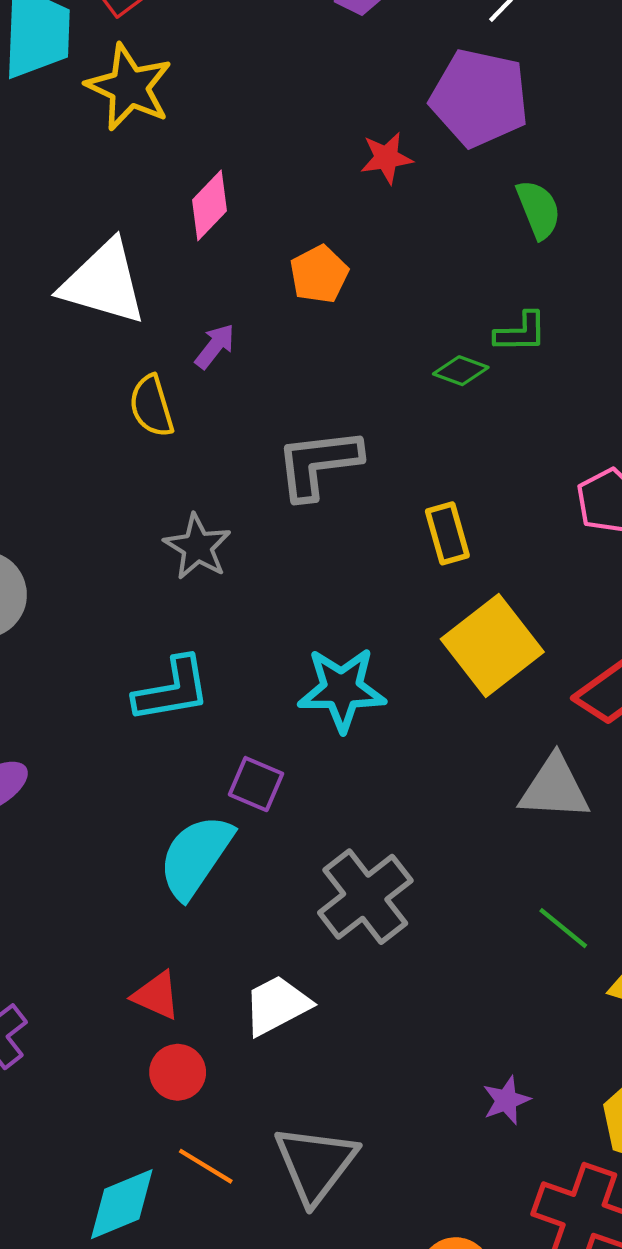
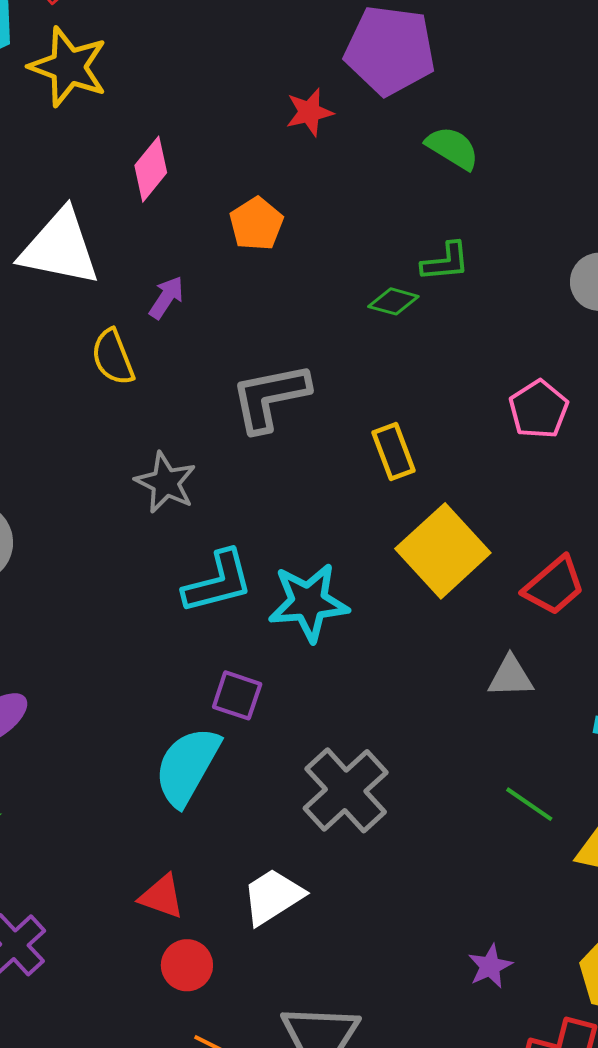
green semicircle: (538, 209) -> (452, 148), turned -32
cyan L-shape: (172, 690) -> (218, 582), moved
gray triangle: (554, 788) -> (511, 677), size x0.7

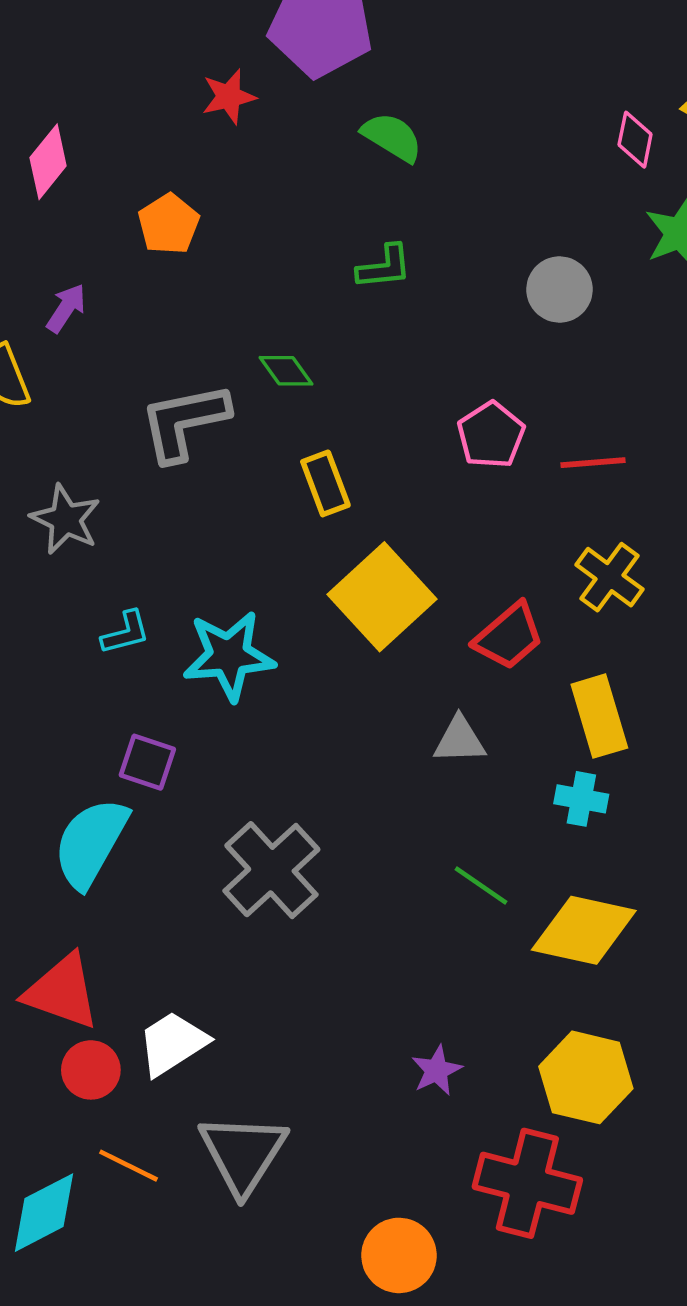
green diamond: (393, 301) -> (286, 371), moved, turned 39
cyan L-shape: (218, 582) -> (126, 633), size x0.6
white trapezoid: (273, 896) -> (173, 1043), moved
red triangle: (162, 897) -> (62, 992), size x1.5

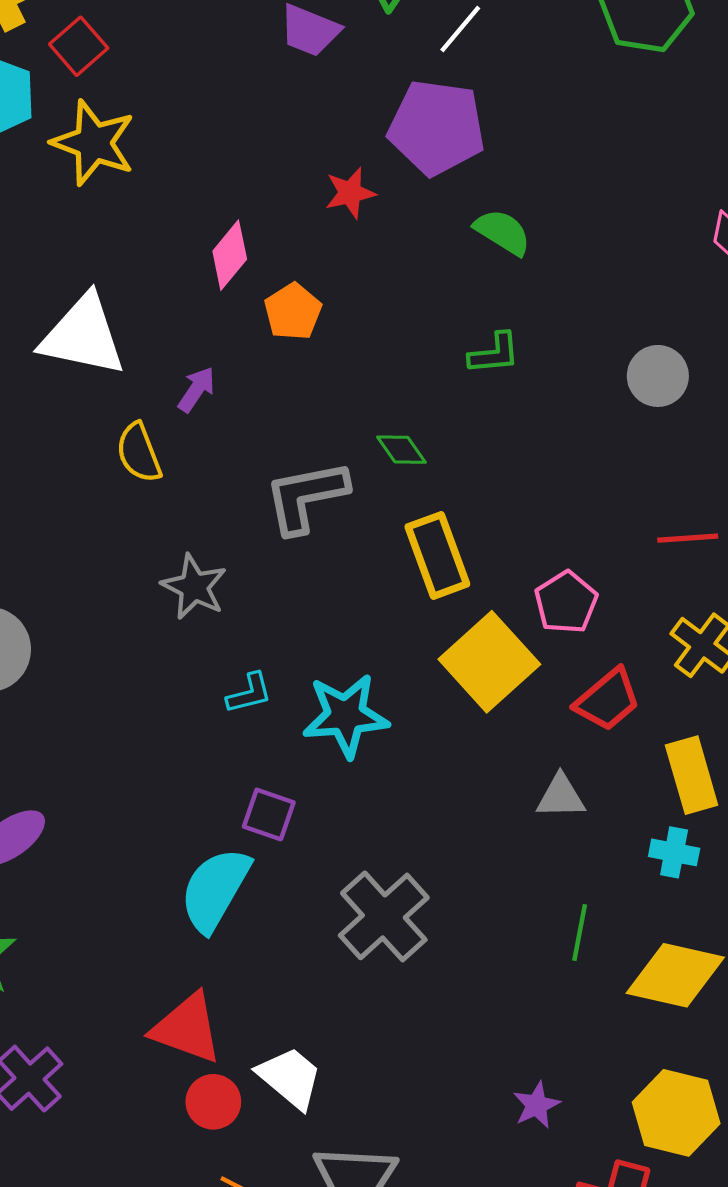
pink diamond: (48, 162) -> (230, 255), moved
pink pentagon: (491, 435) -> (566, 602), moved
yellow rectangle: (325, 483) -> (437, 555), size x1.4
green line: (481, 885) -> (580, 933), turned 66
white trapezoid: (173, 1043) -> (290, 1078), turned 72

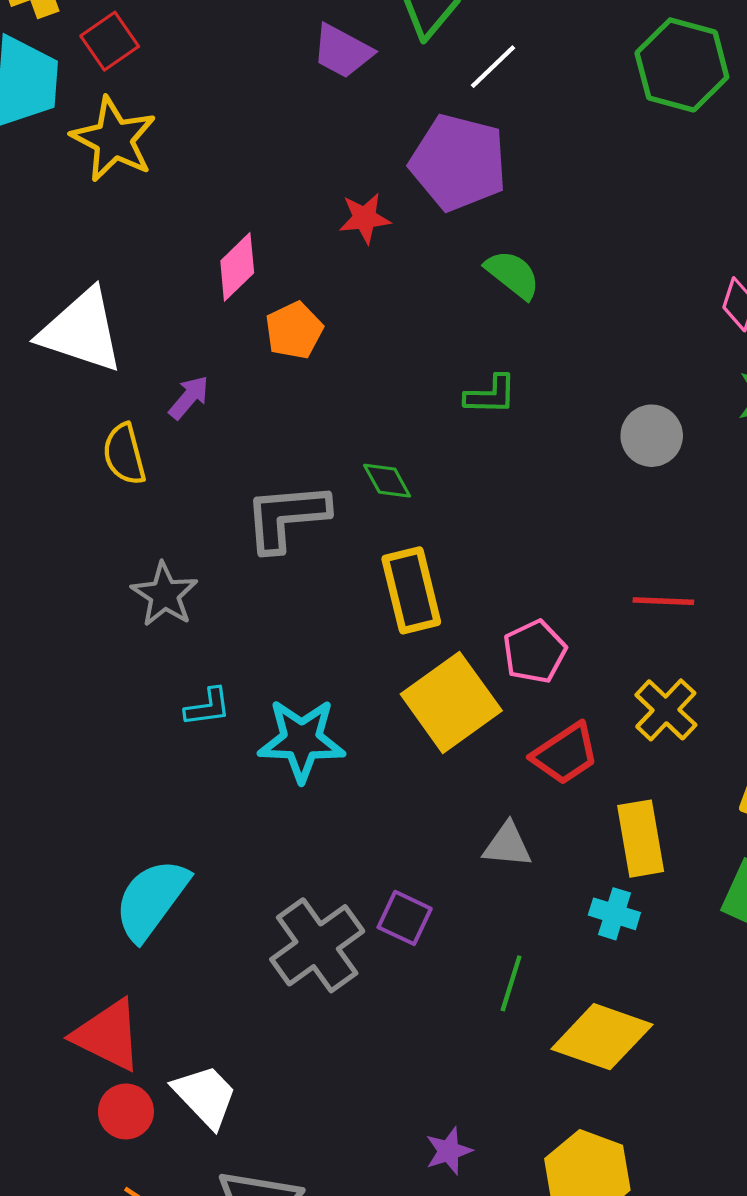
purple square: (269, 814) -> (405, 918), moved

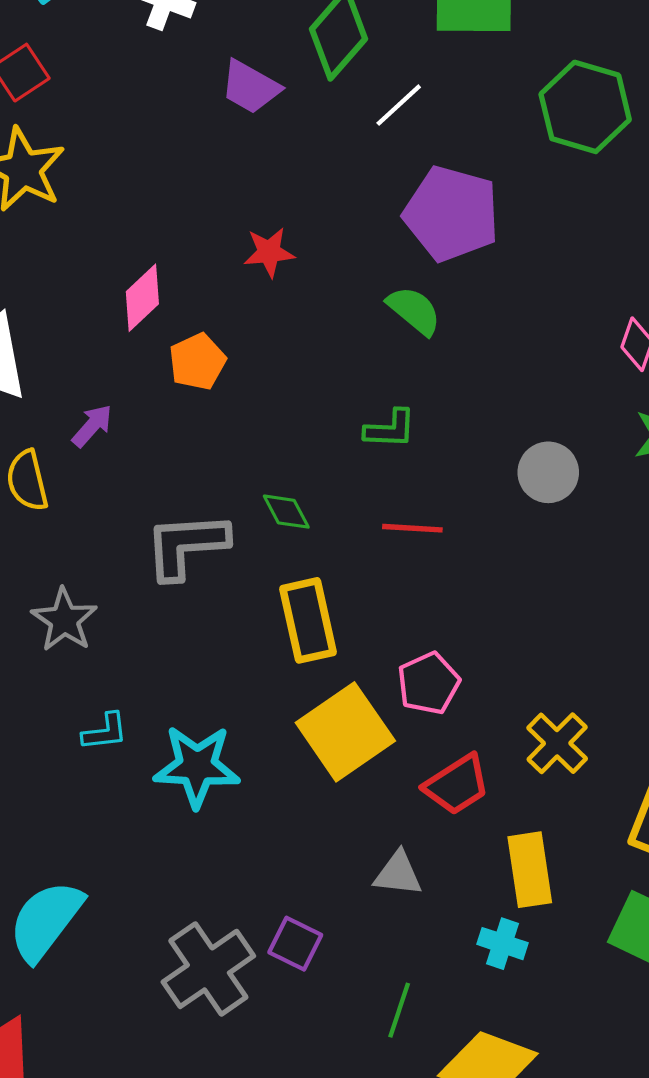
purple pentagon: (458, 162) -> (452, 214), moved
red line: (663, 601) -> (412, 528), moved

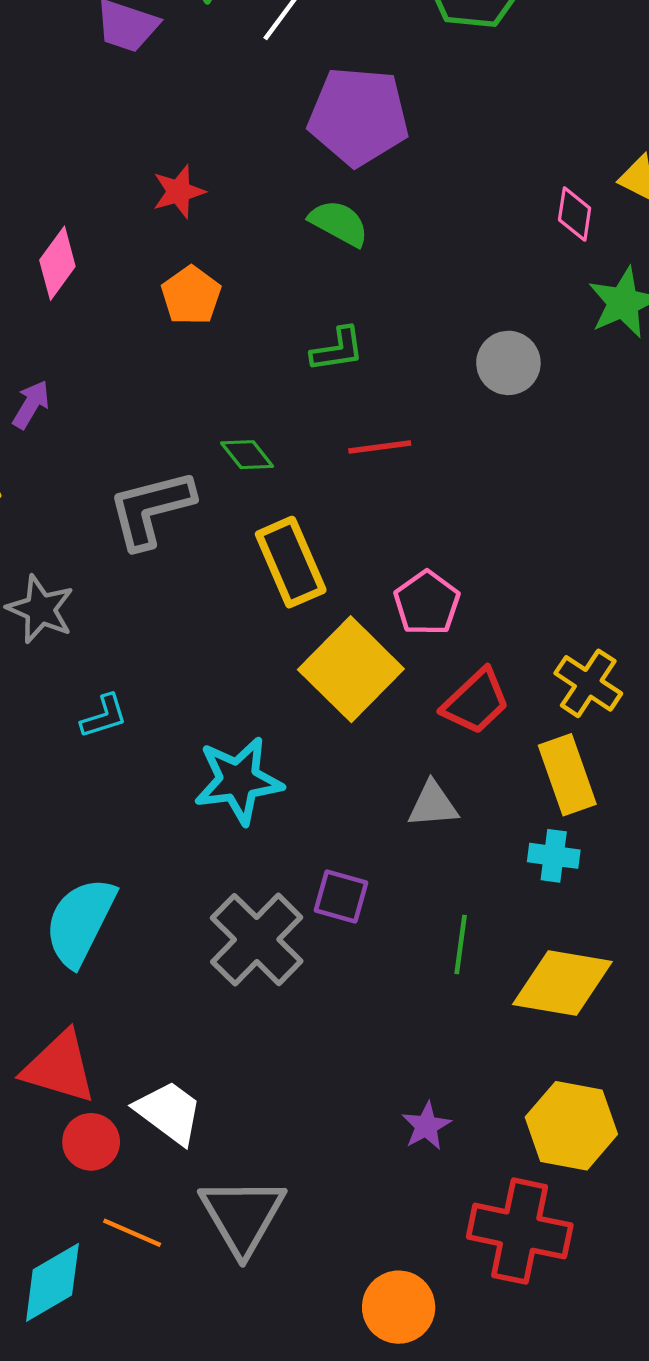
orange pentagon: (197, 362) -> (191, 295), moved
yellow cross: (557, 743) -> (588, 683), moved
cyan star: (197, 766) -> (238, 780), moved

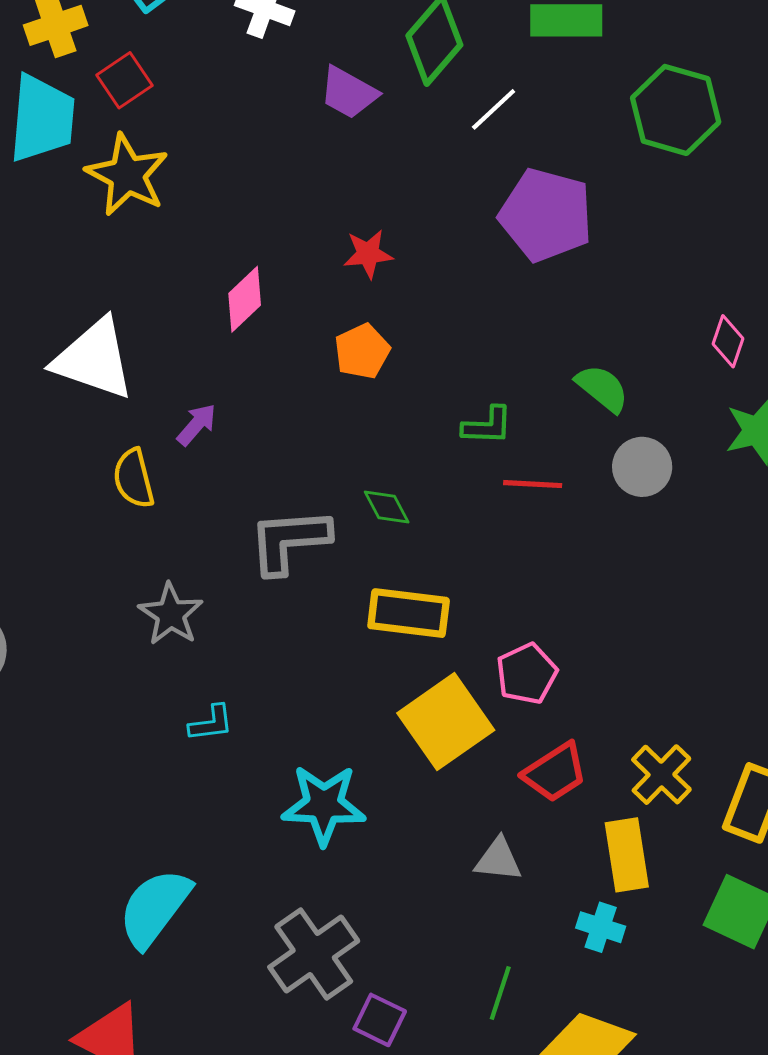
green semicircle: (339, 223) -> (602, 388), moved
red line: (380, 447) -> (533, 484), moved
yellow rectangle: (291, 562) -> (409, 613), turned -70
purple square: (341, 896) -> (380, 1020), moved

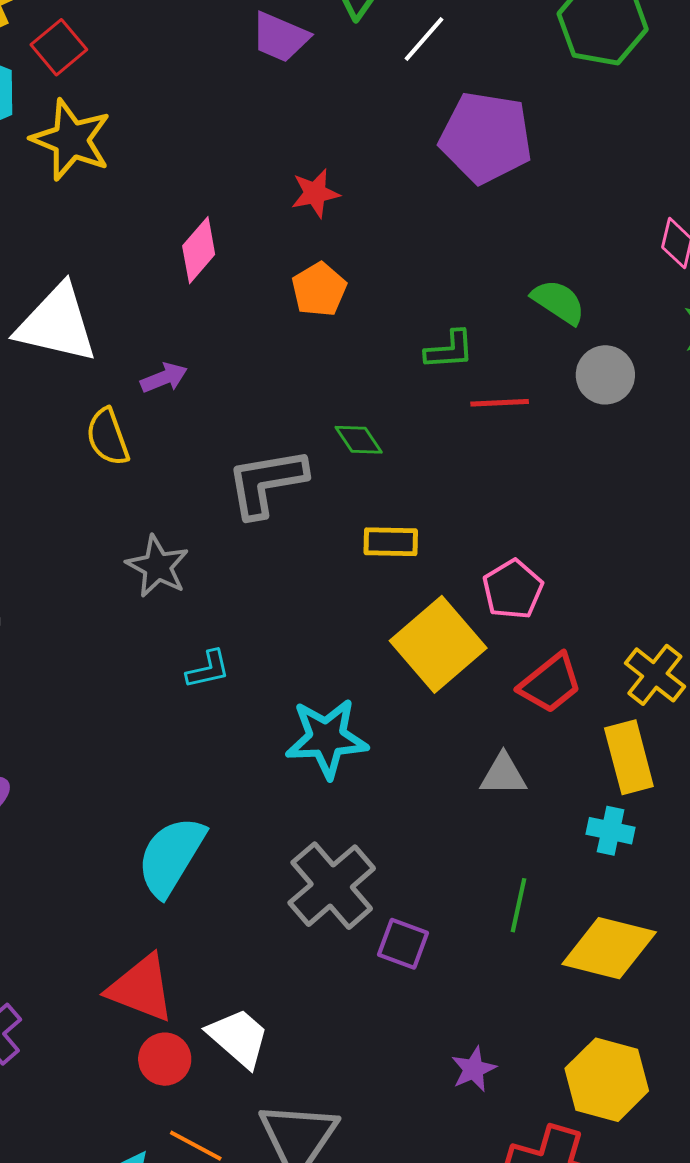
purple arrow: (197, 425) -> (164, 378), turned 33
yellow rectangle: (409, 613) -> (391, 542), size x0.7

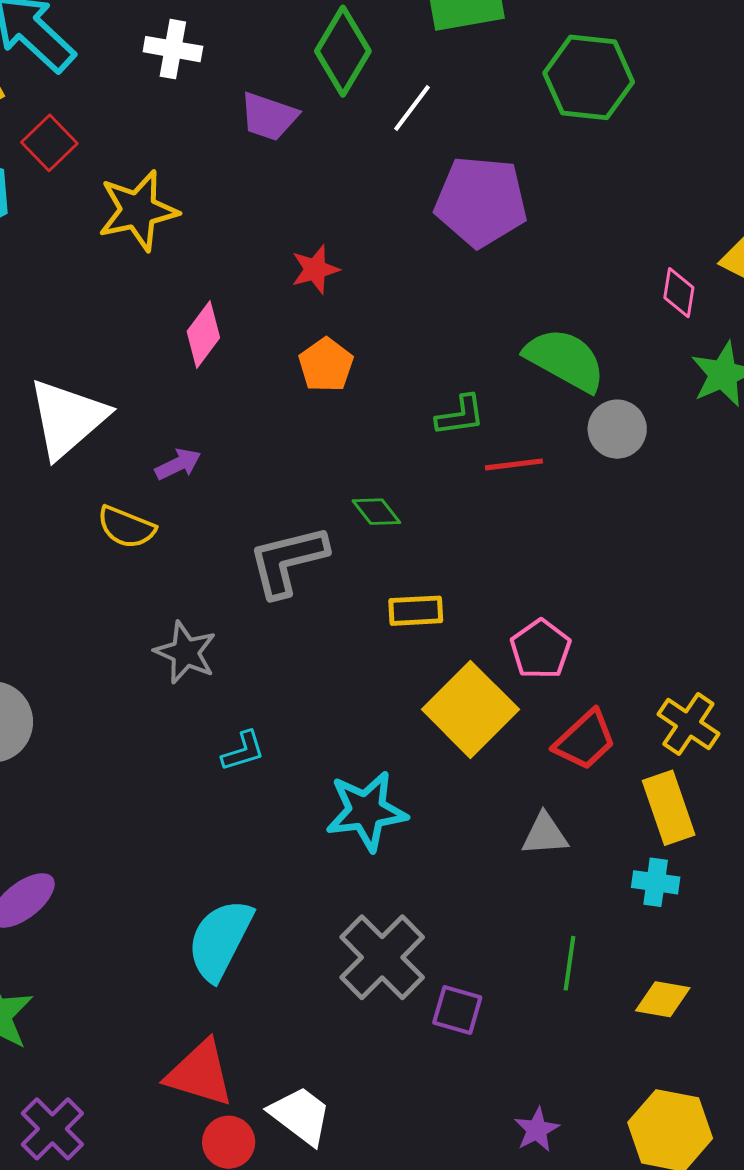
yellow star: (71, 140) -> (138, 210), moved, turned -30
green semicircle: (558, 302) -> (565, 360), size x1.5
white triangle: (57, 324) -> (67, 418), turned -50
yellow semicircle: (108, 437) -> (126, 527), turned -44
yellow diamond: (609, 948) -> (663, 999), size x0.6

